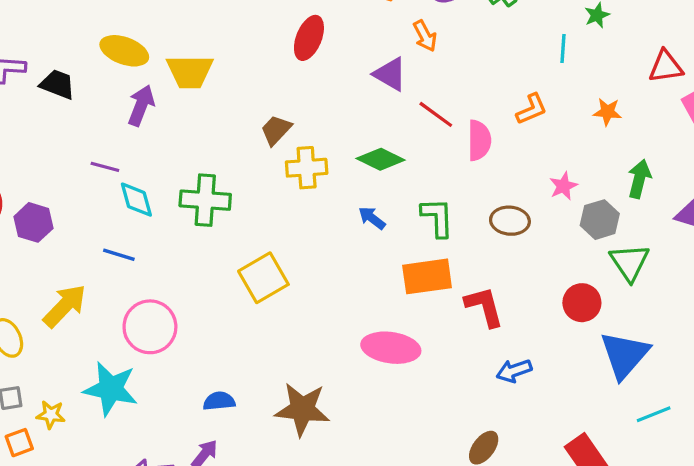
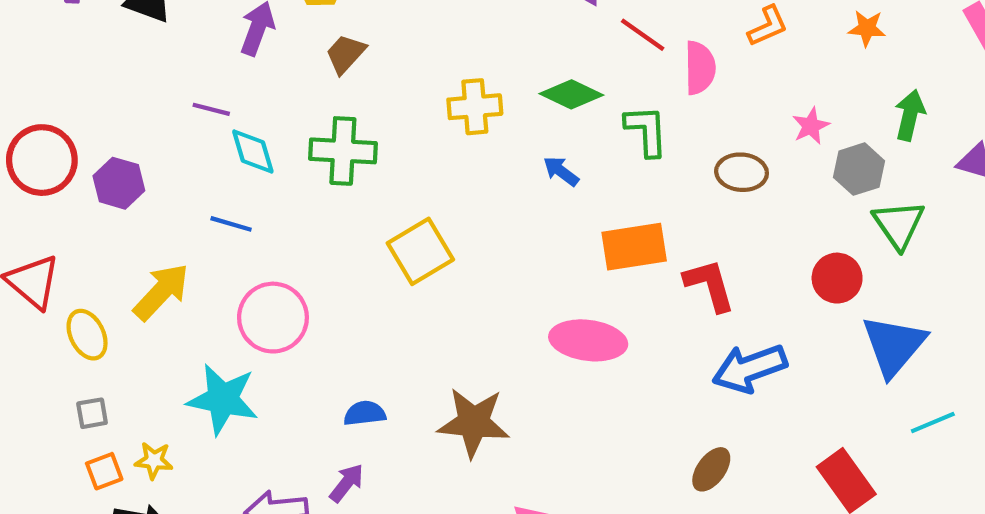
brown trapezoid: (276, 130) -> (345, 54), moved
green L-shape: (437, 217) -> (646, 131), moved
blue arrow: (514, 371) -> (750, 368), size x1.6
yellow star: (51, 415) -> (154, 460), moved

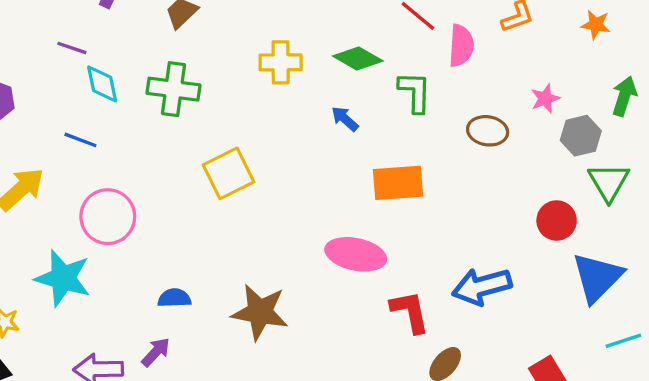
red L-shape: (710, 285) -> (410, 312), moved

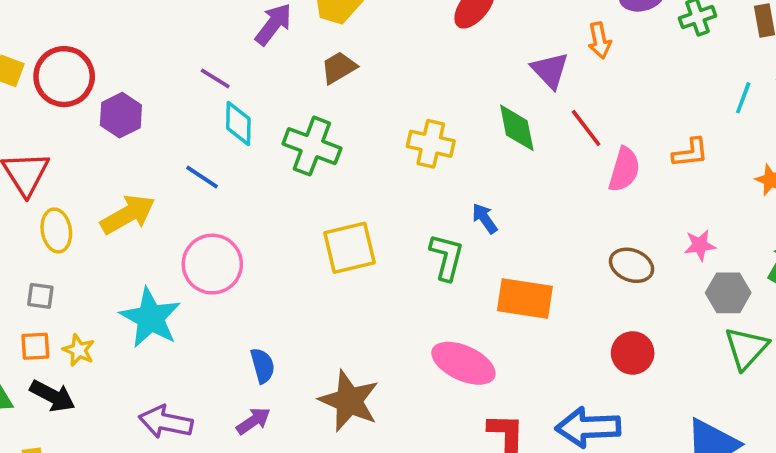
green diamond: (358, 59) -> (517, 128), moved, turned 36
green L-shape: (415, 92) -> (447, 257), moved
red circle: (557, 220) -> (633, 353), moved
blue semicircle: (174, 298) -> (263, 366), turned 64
purple arrow: (156, 352) -> (253, 421), moved

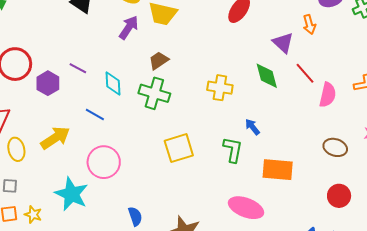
brown trapezoid: (339, 68) -> (159, 61), moved
purple line: (215, 78) -> (78, 68), moved

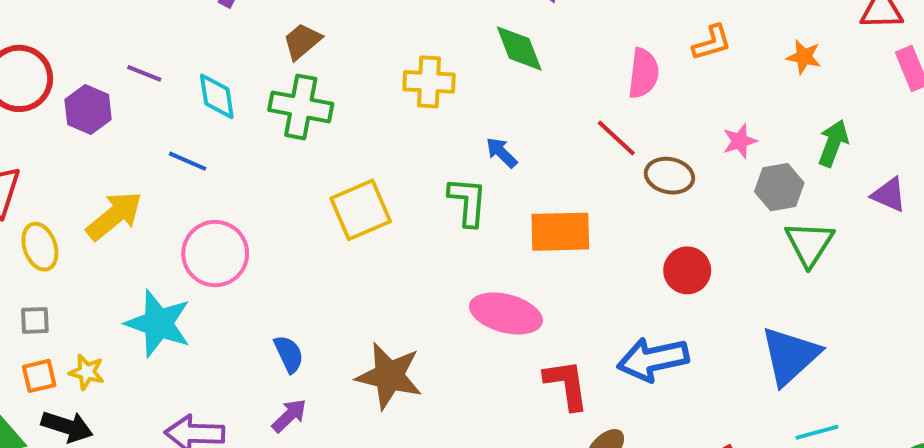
red line: (305, 73) -> (616, 138), moved

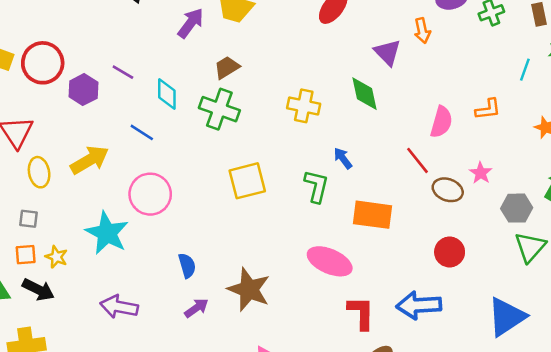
pink star: (740, 141) -> (481, 173), moved, turned -30
purple arrow: (289, 416) -> (196, 308), moved

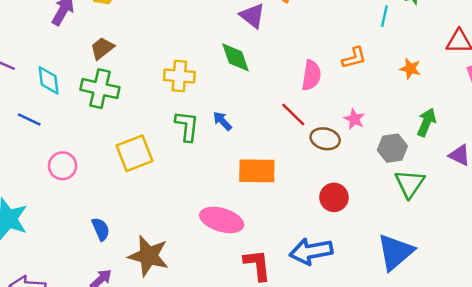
green L-shape: (316, 186) -> (187, 126), moved
pink circle: (150, 194) -> (62, 166), moved, size x0.7
blue semicircle: (187, 266) -> (101, 229), moved

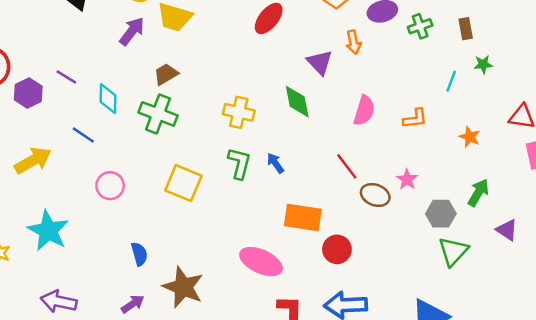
pink semicircle: (311, 75) -> (364, 111), moved
yellow square: (135, 153) -> (183, 183), turned 36
red circle: (334, 197) -> (337, 249), moved

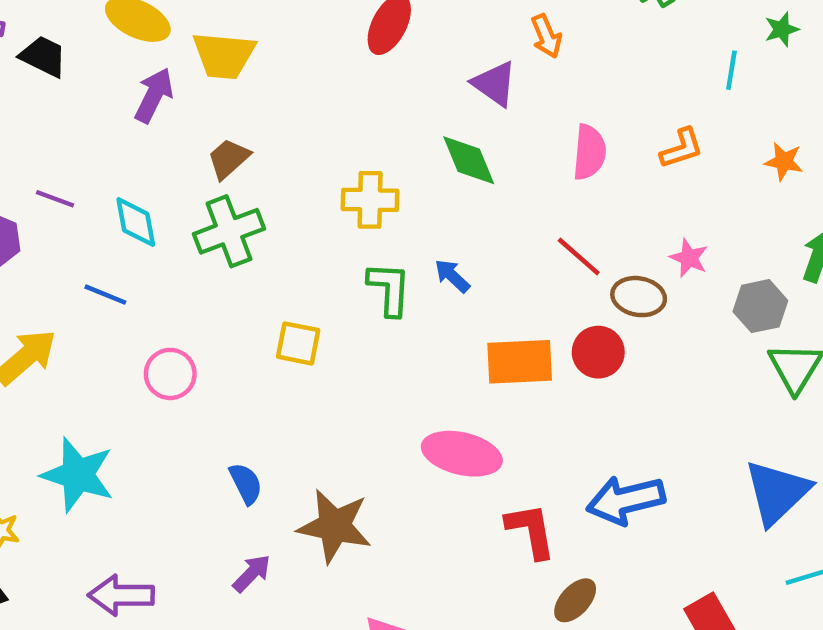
green cross: (158, 114) -> (229, 231), turned -30
yellow square: (183, 183) -> (298, 343), size x0.7
red circle: (337, 249) -> (598, 352), moved

